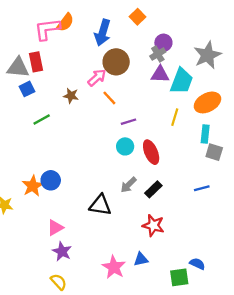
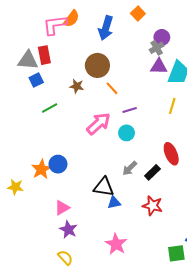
brown circle: (116, 62) -> (97, 65), moved
pink arrow: (97, 78) -> (98, 124), moved, size x1.4
red ellipse: (151, 152) -> (171, 154), moved
blue triangle: (141, 259) -> (114, 203), moved

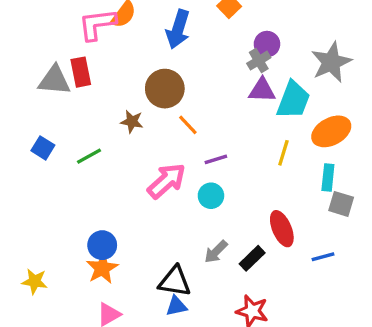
blue square: (36, 80) -> (43, 148), moved, turned -32
orange star: (41, 169) -> (102, 268), moved
blue triangle: (114, 203) -> (176, 306), moved

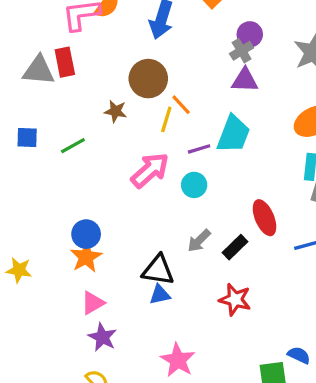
cyan trapezoid: (293, 100) -> (233, 134), moved
orange line: (188, 125) -> (181, 105), moved
blue square: (43, 148) -> (27, 137), turned -30
yellow line: (283, 153) -> (166, 119), moved

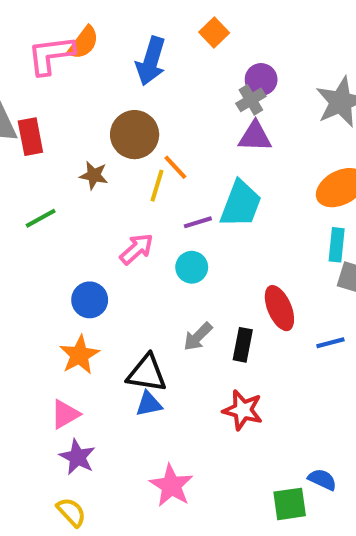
red rectangle: (65, 62) -> (30, 137), moved
pink arrow: (150, 170) -> (137, 249), size x0.7
blue circle: (86, 234) -> (90, 300), moved
black rectangle: (235, 247) -> (243, 345), turned -35
orange star: (86, 257) -> (79, 355), moved

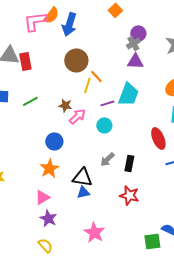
blue arrow: (151, 61) -> (69, 24), moved
brown star: (94, 175) -> (65, 105), moved
red ellipse: (279, 308) -> (158, 138), moved

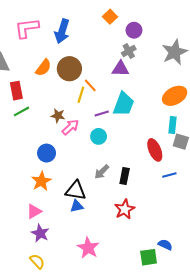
orange semicircle: (51, 15) -> (43, 68), moved
purple circle: (138, 33) -> (134, 30), moved
red rectangle: (25, 61) -> (16, 91), moved
purple triangle: (135, 61) -> (120, 69), moved
red star: (129, 195) -> (125, 209), turned 30

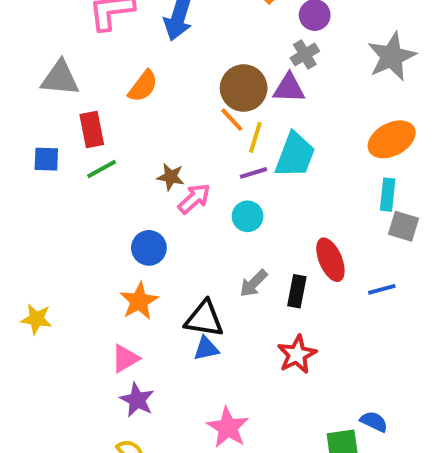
brown circle: (69, 69) -> (244, 88), moved
yellow line: (81, 95) -> (255, 137), moved
red ellipse: (155, 150) -> (330, 260), moved

